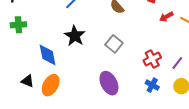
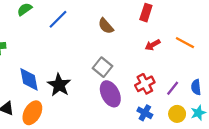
red arrow: (166, 17) -> (153, 45), moved
black star: (75, 36) -> (59, 85), moved
purple ellipse: (109, 83) -> (110, 94), moved

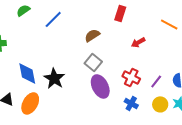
red rectangle: (146, 13) -> (120, 13), moved
brown semicircle: (106, 26) -> (92, 35), moved, turned 98
orange line: (185, 43) -> (169, 24), moved
red cross: (145, 84) -> (131, 77), turned -36

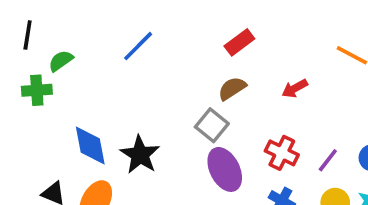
green semicircle: (23, 10) -> (61, 61), moved
red rectangle: (120, 13) -> (239, 42), moved, turned 35
brown semicircle: (92, 35) -> (232, 88), moved

